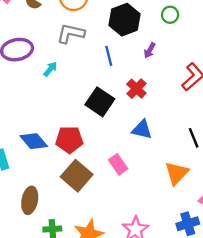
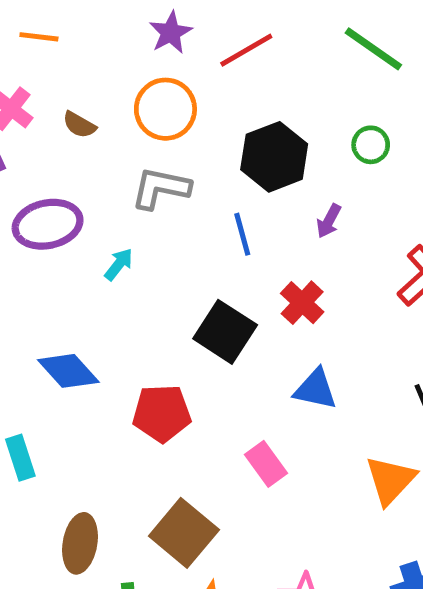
blue diamond: (34, 141) -> (68, 371), moved
brown square: (77, 176) -> (184, 533), moved

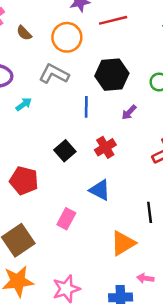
black square: (225, 332) -> (65, 151), size x0.7
pink rectangle: (266, 464) -> (66, 219), turned 48

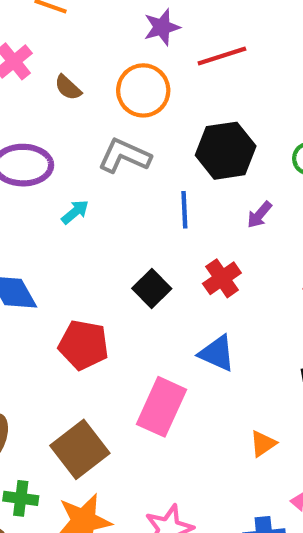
pink rectangle: (66, 219) -> (162, 407), size x1.5
orange triangle: (123, 243) -> (263, 444), size x0.6

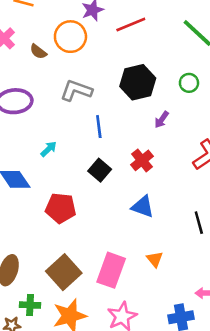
orange circle: (143, 90) -> (70, 37), moved
blue line: (184, 210) -> (99, 127), moved
cyan arrow: (75, 212) -> (49, 149), moved
pink rectangle: (162, 407) -> (111, 270), moved
orange triangle: (263, 444) -> (155, 259), moved, turned -30

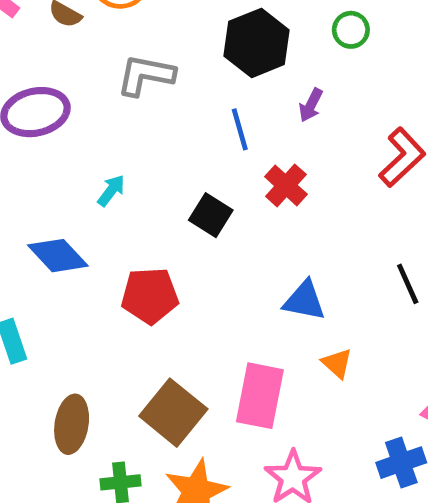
blue line: (99, 127) -> (240, 129), moved
blue triangle: (143, 207) -> (304, 301), moved

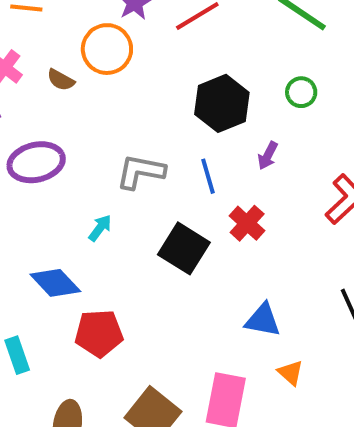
gray L-shape: (146, 75) -> (141, 172), moved
black square: (211, 215) -> (184, 248), size x1.4
red pentagon: (150, 296) -> (99, 333), moved

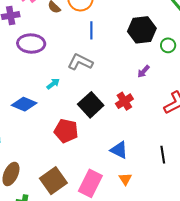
black hexagon: (222, 103) -> (142, 30), moved
blue line: (208, 176) -> (91, 30), moved
blue diamond: (55, 283) -> (24, 104), turned -40
red pentagon: (99, 333) -> (66, 131), moved

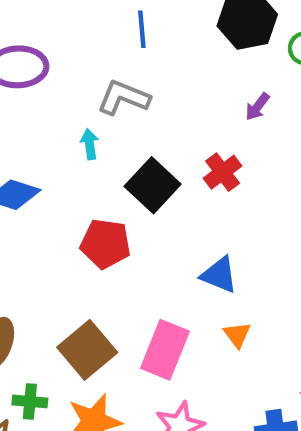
cyan arrow: (53, 84) -> (90, 144), moved, turned -56

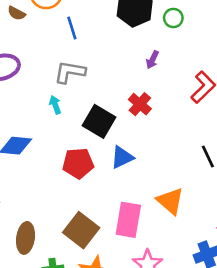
blue triangle: (219, 275) -> (122, 157), moved, turned -35
orange triangle: (237, 335) -> (170, 201), size x1.6

